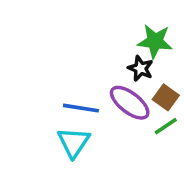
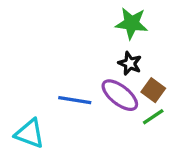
green star: (155, 41) -> (131, 23), moved
cyan triangle: (74, 142) -> (30, 133), moved, turned -44

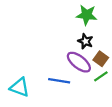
blue line: (75, 100) -> (59, 81), moved

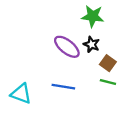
purple ellipse: (79, 62) -> (67, 47), moved
green line: (101, 76) -> (108, 82), turned 48

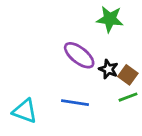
black star: (92, 44) -> (108, 69), moved
green line: (108, 82) -> (128, 97), turned -35

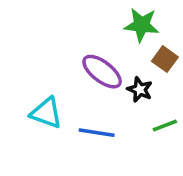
brown square: (128, 75) -> (165, 59), moved
cyan triangle: (25, 111) -> (46, 113), moved

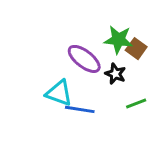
green star: (142, 25) -> (118, 40), moved
cyan triangle: (46, 113) -> (59, 93), moved

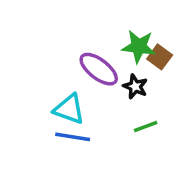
green line: (136, 103) -> (146, 126), moved
blue line: (80, 109) -> (73, 137), moved

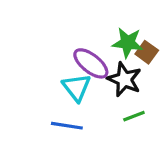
black star: (135, 86) -> (124, 79), size x1.5
cyan triangle: (69, 109) -> (76, 87), moved, turned 32

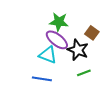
green star: (128, 43) -> (59, 22), moved
cyan triangle: (76, 87) -> (48, 55), turned -30

